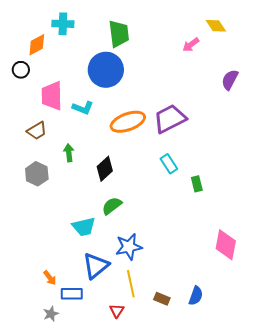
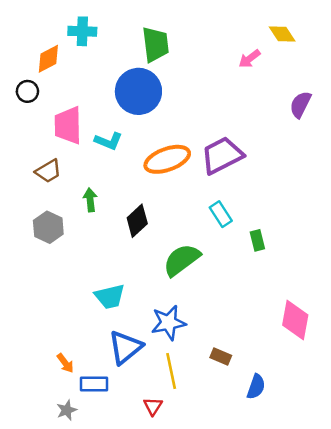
green semicircle: (112, 206) -> (182, 260), moved, size x1.4
brown rectangle: (162, 299) -> (221, 357), moved

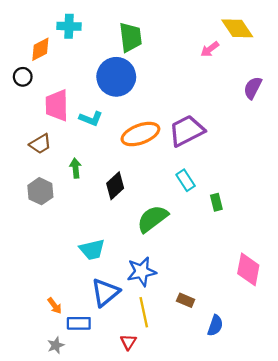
yellow diamond: (282, 34) -> (237, 28), size x1.4

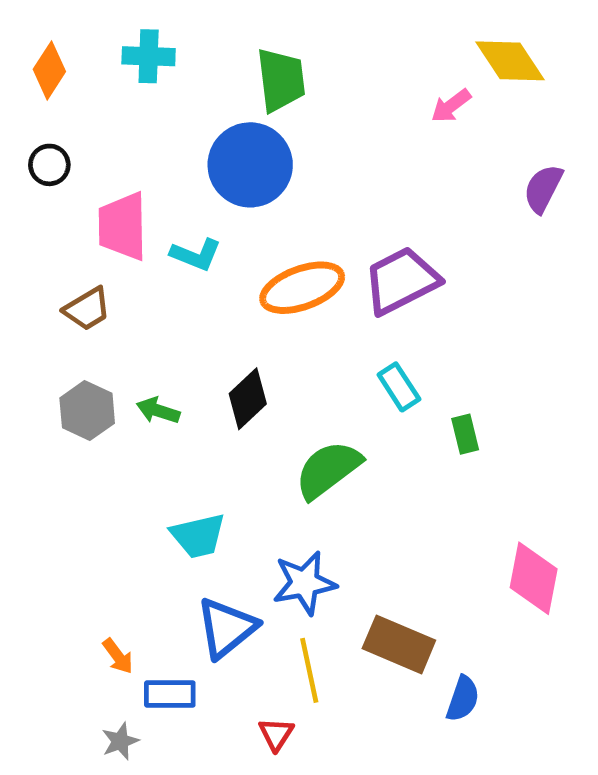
orange diamond: (40, 49) -> (49, 70), moved, turned -30
green arrow: (76, 168) -> (158, 411), moved, turned -66
brown rectangle: (186, 300) -> (399, 644), size x1.8

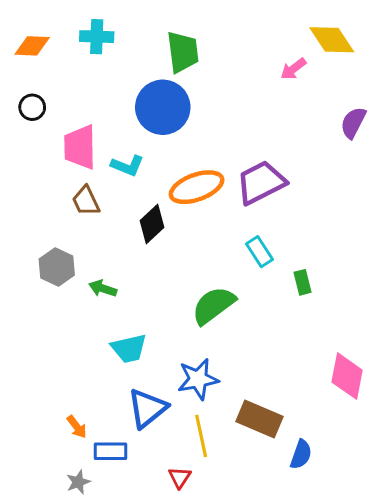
orange diamond: (49, 70) -> (32, 46), turned 60
brown trapezoid: (87, 309) -> (86, 201), moved, turned 96
black diamond: (248, 399) -> (152, 224), moved
green arrow: (158, 411) -> (103, 288), moved

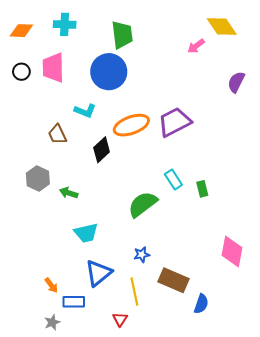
pink trapezoid: (80, 147) -> (53, 68), moved
cyan rectangle: (259, 252) -> (173, 180), moved
blue star: (198, 379) -> (142, 255), moved, size x0.6

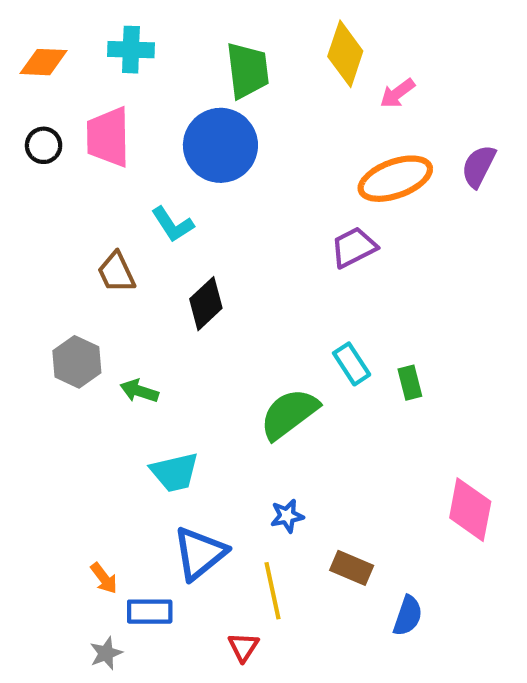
yellow diamond: (222, 26) -> (345, 54), moved, turned 52
cyan L-shape: (85, 111) -> (173, 224), turned 35
purple trapezoid: (175, 122) -> (354, 247), size x0.7
orange ellipse: (131, 125) -> (395, 179), moved
brown rectangle: (173, 280) -> (352, 568), size x0.7

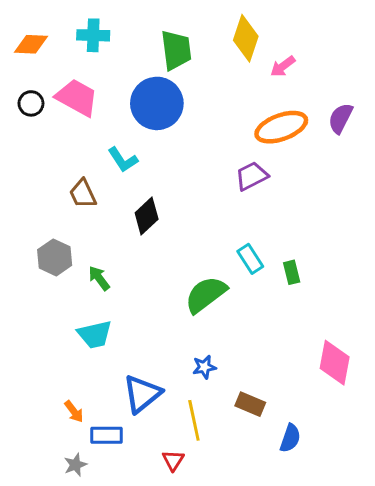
pink trapezoid: (108, 137) -> (77, 98), turned 120
green arrow: (139, 391) -> (99, 278), turned 35
cyan trapezoid: (175, 472) -> (95, 334), moved

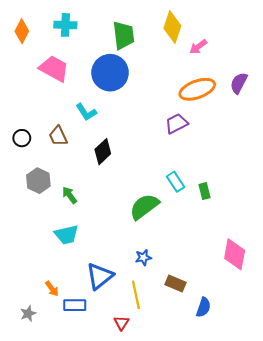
orange diamond: (31, 44) -> (22, 31), turned -65
black circle: (31, 103) -> (22, 138), moved
gray star: (75, 465) -> (28, 314), moved

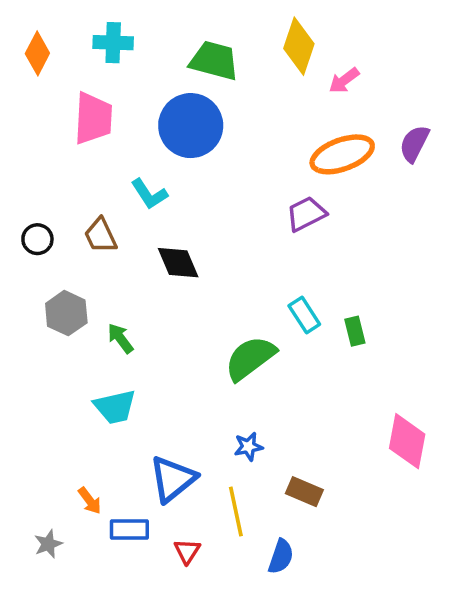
green trapezoid: (124, 35) -> (214, 61), turned -68
pink trapezoid: (54, 69) -> (93, 118), turned 64
black diamond: (103, 152) -> (178, 263), turned -70
blue semicircle: (203, 307) -> (281, 557), moved
red triangle: (121, 323) -> (187, 551), moved

